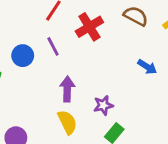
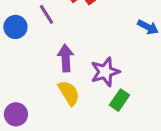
purple star: (103, 105) -> (105, 72), size x1.4

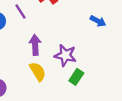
purple star: (105, 72) -> (65, 55), turned 30

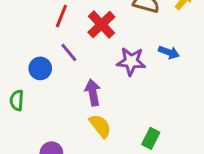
purple star: (65, 55) -> (131, 61), moved
green rectangle: (76, 77) -> (151, 138), moved

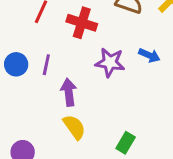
red cross: (101, 25) -> (82, 23), turned -32
purple line: (69, 52) -> (46, 65), moved, turned 48

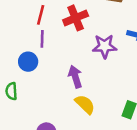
red cross: (82, 23) -> (76, 18), turned -30
purple line: (46, 65) -> (42, 39), moved

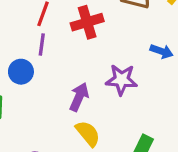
purple star: (105, 46) -> (121, 80), moved
purple arrow: (75, 77) -> (79, 97), turned 35

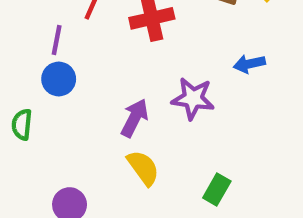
purple line: (42, 45) -> (57, 40), moved
blue arrow: (162, 51) -> (249, 64), turned 145

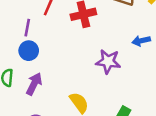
purple arrow: (134, 118) -> (34, 84), moved

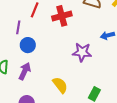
blue circle: (29, 51) -> (28, 45), moved

